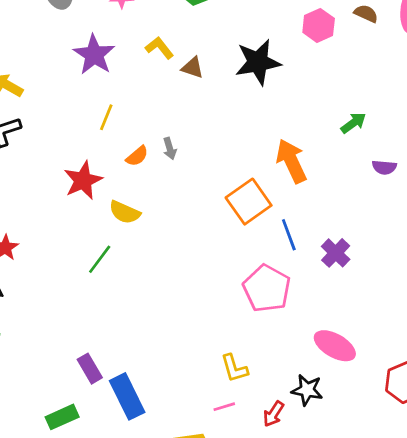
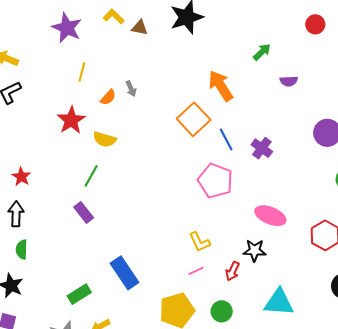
purple rectangle: (90, 369) -> (84, 212), moved

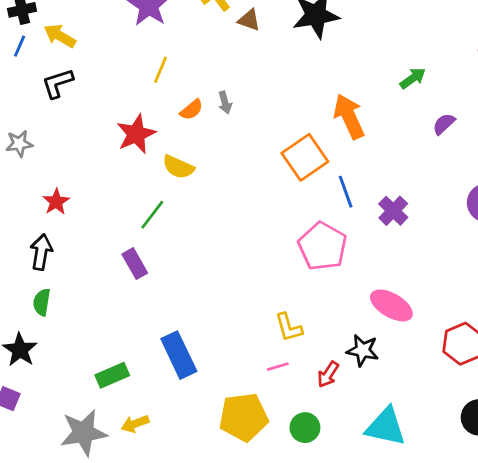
purple semicircle: (289, 81) -> (444, 124), turned 132

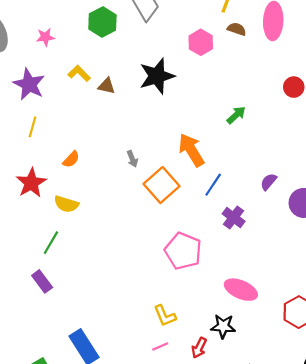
yellow line: (161, 70) -> (32, 127), moved
gray arrow: (225, 102) -> (132, 159), moved
purple semicircle: (444, 124) -> (269, 182), moved
blue line: (346, 192) -> (213, 185), moved, turned 60

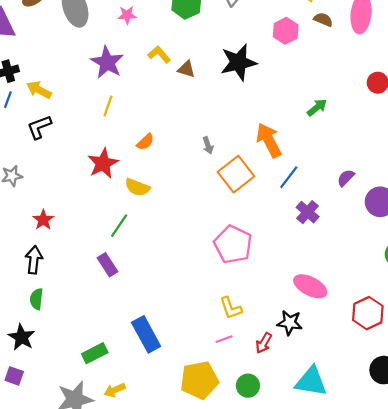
pink pentagon: (183, 251) -> (233, 244), moved

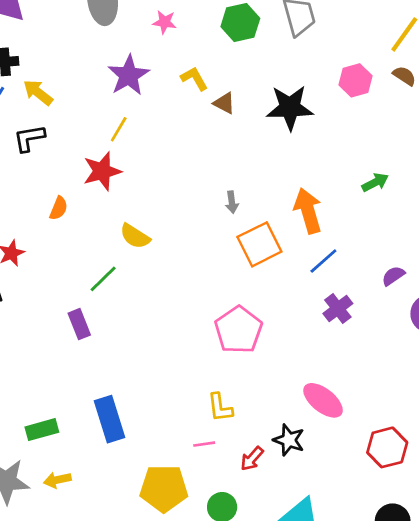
orange semicircle: (145, 142) -> (59, 208), moved, turned -36
red star: (103, 163) -> (102, 171), moved

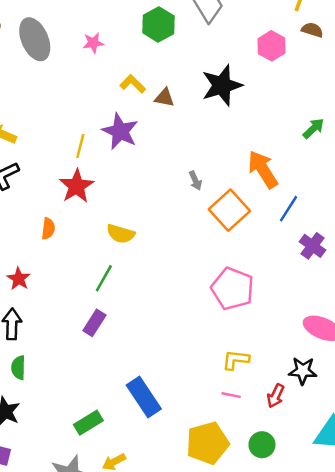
purple star: (129, 75) -> (120, 131), moved
purple rectangle: (79, 324) -> (94, 323), turned 70
yellow L-shape: (220, 407) -> (236, 360), turned 120
pink line: (204, 444) -> (231, 395), turned 36

